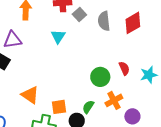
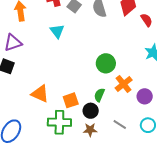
red semicircle: (124, 68) -> (147, 20), moved

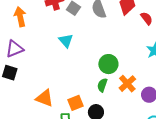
cyan triangle: (57, 31) -> (66, 41), moved
green semicircle: (99, 95) -> (102, 85), moved

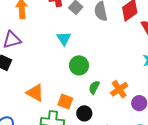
green circle: (108, 64) -> (79, 65), moved
orange square: (76, 103) -> (65, 102), turned 35

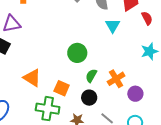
cyan triangle: (64, 39) -> (113, 26), moved
black circle: (84, 113) -> (89, 98), moved

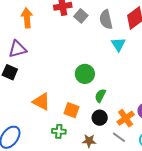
orange cross: (116, 79) -> (126, 118), moved
green cross: (48, 109) -> (59, 131), size x0.6

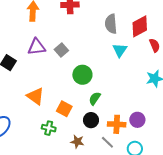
gray square: (81, 16) -> (61, 50), moved
purple triangle: (17, 49) -> (37, 47), moved
orange cross: (126, 118) -> (117, 124), turned 30

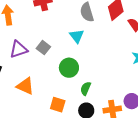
cyan triangle: (120, 50) -> (77, 36), moved
orange triangle: (36, 96) -> (25, 86), moved

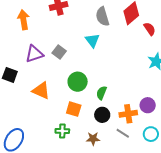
green circle: (69, 68) -> (78, 82), moved

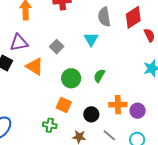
purple triangle: (34, 54) -> (19, 43), moved
orange triangle: (41, 91) -> (35, 66), moved
green semicircle: (101, 93) -> (99, 76), moved
orange cross: (128, 114) -> (118, 105), moved

